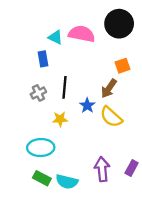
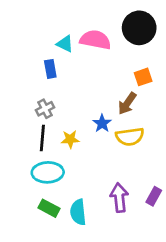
black line: (65, 87) -> (42, 138), moved
yellow semicircle: (111, 117) -> (130, 137), turned -50
cyan semicircle: (67, 182) -> (78, 212), turned 70

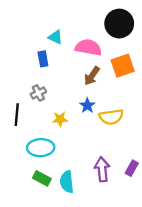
pink semicircle: (95, 40) -> (88, 47), moved
orange square: (143, 77) -> (123, 66), size x1.5
brown arrow: (127, 103) -> (92, 76), moved
black line: (42, 138) -> (17, 115), moved

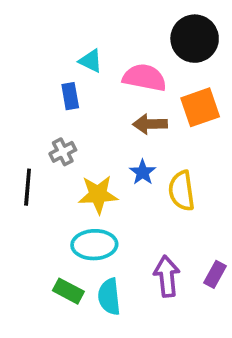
brown arrow: (92, 76) -> (150, 124), turned 54
yellow semicircle: (111, 117) -> (182, 191), turned 90
yellow star: (60, 119) -> (98, 195), size x1.5
cyan ellipse: (41, 148) -> (94, 245), moved

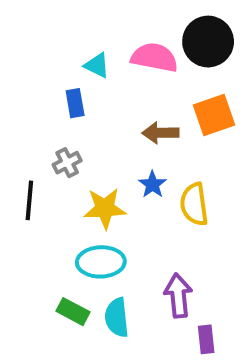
pink semicircle: (144, 78) -> (154, 57), moved
purple rectangle: (215, 274) -> (206, 339), moved, turned -35

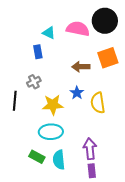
purple rectangle: (206, 339) -> (92, 171), moved

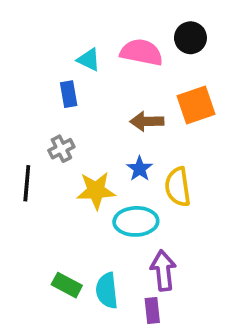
black circle: (105, 21) -> (190, 38), size x0.7
cyan ellipse: (51, 132) -> (136, 221), moved
purple rectangle: (92, 171) -> (152, 311), moved

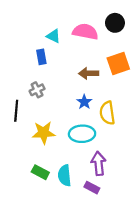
yellow star: (96, 191) -> (44, 133), moved
purple rectangle: (152, 311) -> (92, 188), turned -56

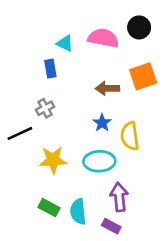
black line: (16, 111) -> (20, 133), turned 60

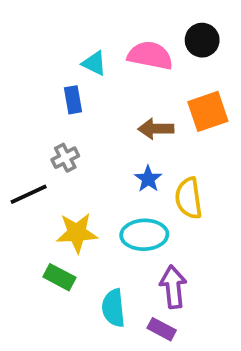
green rectangle: (49, 208) -> (59, 277), moved

